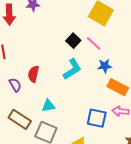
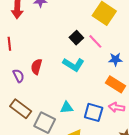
blue star: (105, 66) -> (115, 59), moved
cyan L-shape: (72, 69) -> (73, 65), turned 60
cyan triangle: (48, 106) -> (67, 108), moved

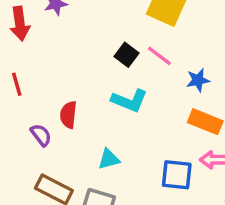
cyan triangle: (67, 108) -> (109, 159), moved

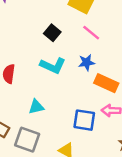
pink line: (159, 56) -> (91, 33), moved
blue star: (198, 80) -> (87, 62), moved

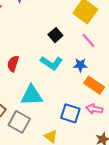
cyan triangle: (36, 107) -> (32, 95), size x1.6

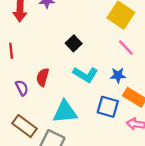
black square: (55, 35) -> (74, 43), moved
blue square: (70, 113) -> (108, 107), moved

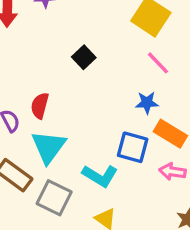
cyan L-shape: (85, 74) -> (100, 176), moved
cyan triangle: (65, 112) -> (49, 147), moved, turned -48

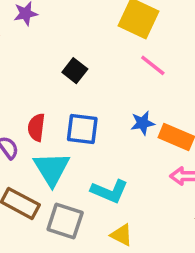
blue star: (147, 103) -> (143, 123), moved
blue square: (133, 147) -> (82, 129), moved

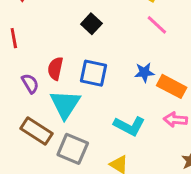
cyan L-shape: (109, 191) -> (129, 126), moved

